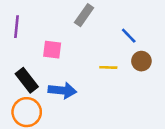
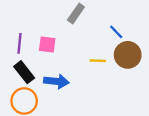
purple line: (16, 27) -> (20, 43), moved
brown circle: (141, 61) -> (128, 55), size x1.5

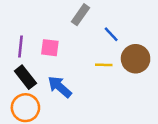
blue line: (116, 32) -> (111, 34), moved
blue arrow: (56, 81) -> (60, 87), turned -145

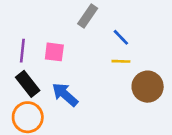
brown circle: (136, 59) -> (148, 87), moved
yellow line: (104, 65) -> (121, 61), moved

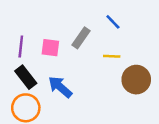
gray rectangle: (88, 16) -> (81, 38), moved
blue line: (121, 37) -> (113, 22), moved

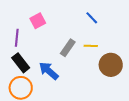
gray rectangle: (81, 38) -> (68, 48), moved
pink square: (50, 48) -> (38, 21), moved, turned -35

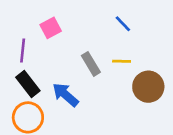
gray rectangle: (68, 48) -> (91, 64), turned -66

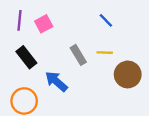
purple line: (23, 51) -> (20, 20), moved
black rectangle: (28, 84) -> (26, 57), moved

